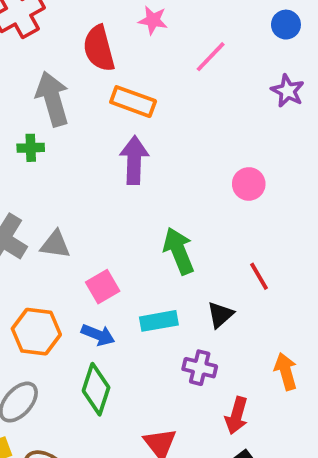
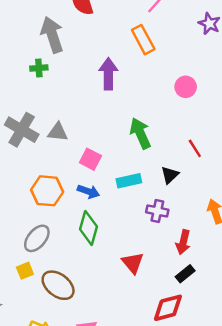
orange rectangle: (133, 102) -> (143, 40), moved, turned 44
pink square: (103, 287) -> (90, 159), turned -30

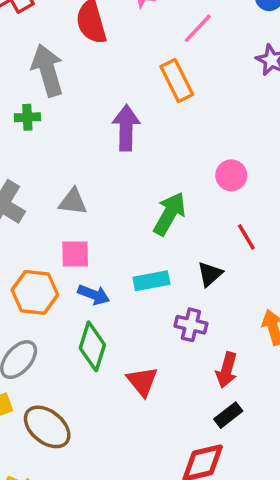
pink circle: (186, 87) -> (231, 175), moved
gray triangle: (58, 132) -> (73, 202), moved
green arrow: (140, 133) -> (169, 214), turned 52
pink square: (90, 159) -> (75, 254), moved, turned -30
red triangle: (133, 263) -> (142, 381), moved

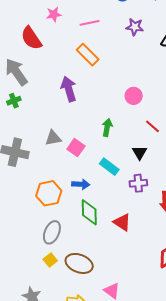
pink line: (198, 28) -> (90, 23), turned 54
green arrow: (169, 214) -> (107, 127), size x0.7
pink square: (75, 254) -> (76, 148), moved, turned -36
cyan rectangle: (151, 281) -> (109, 167), turned 66

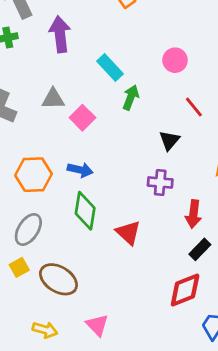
purple arrow: (69, 89) -> (60, 34), moved
cyan rectangle: (109, 167) -> (110, 67), moved

